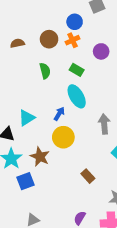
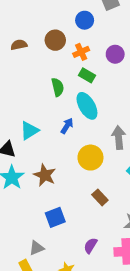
orange cross: (73, 40) -> (81, 52), moved
green semicircle: (45, 71) -> (58, 87), moved
yellow circle: (63, 137) -> (90, 158), moved
blue square: (26, 181) -> (55, 217), moved

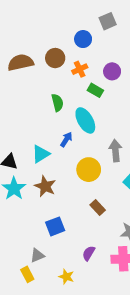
brown semicircle: (19, 45) -> (21, 62), size x1.6
green rectangle: (87, 75) -> (95, 90), moved
cyan triangle: (29, 131) -> (41, 154), moved

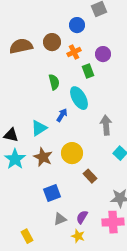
green rectangle: (95, 90) -> (88, 71), turned 40
yellow circle: (89, 170) -> (72, 153), moved
gray triangle: (37, 255) -> (60, 219), moved
yellow star: (66, 277) -> (78, 236), moved

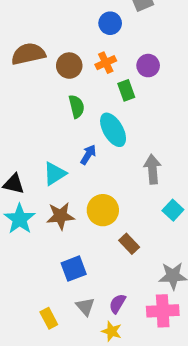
brown circle: (52, 42) -> (69, 66), moved
brown star: (43, 157) -> (60, 216), turned -30
gray triangle: (60, 219) -> (85, 307), turned -48
yellow rectangle: (27, 236) -> (49, 318), moved

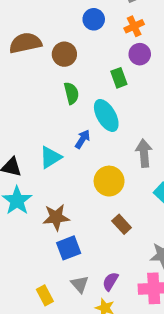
blue circle: (110, 23) -> (94, 19), moved
orange cross: (106, 63) -> (134, 26), moved
yellow circle: (103, 210) -> (109, 181), moved
brown star: (60, 216) -> (56, 217), moved

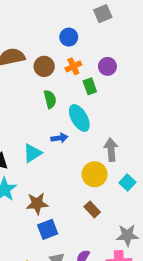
orange cross: (134, 26) -> (73, 66), moved
blue arrow: (83, 139) -> (59, 138), turned 49
yellow circle: (109, 181) -> (95, 174), moved

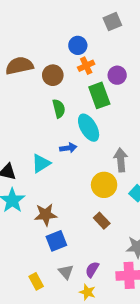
orange cross: (73, 66) -> (86, 66), moved
green rectangle: (90, 86) -> (99, 95), size x1.5

